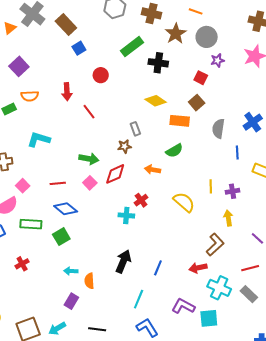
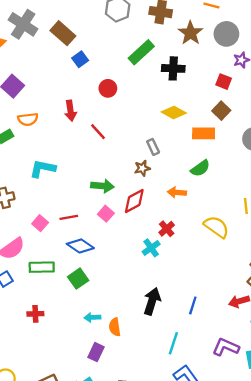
pink square: (23, 186) -> (40, 223), moved
cyan cross: (126, 215) -> (151, 248), turned -35
red cross: (22, 264) -> (35, 314), turned 32

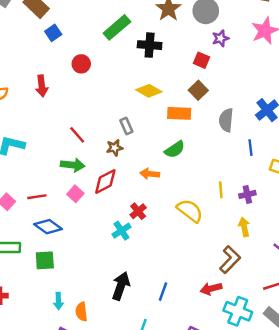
red line: (98, 132) -> (77, 135), moved
green square: (78, 279) -> (45, 260), turned 30
cyan arrow: (92, 317) -> (58, 301), turned -91

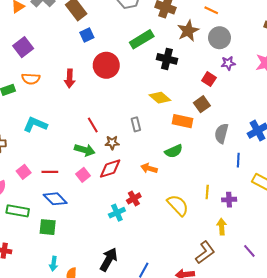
red circle: (81, 64) -> (106, 65), size x1.6
brown star: (115, 148) -> (112, 143), moved

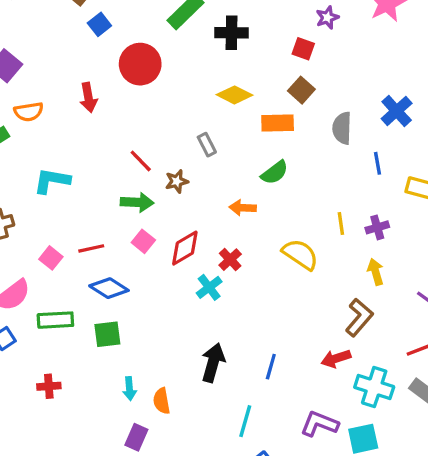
red diamond: (110, 169) -> (185, 248), moved

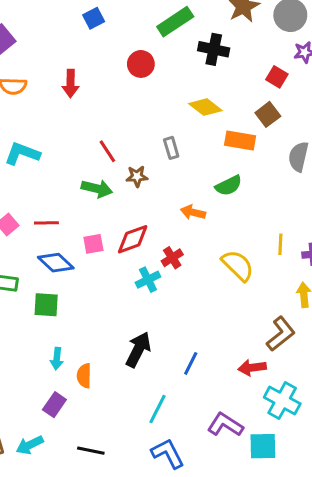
red circle: (140, 64) -> (141, 64), moved, size x0.7
pink square: (143, 241) -> (93, 244), moved, turned 30

